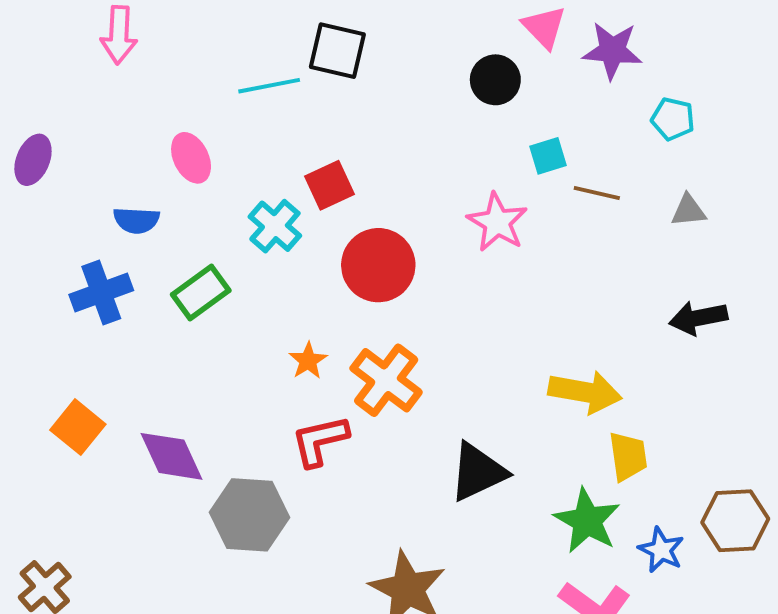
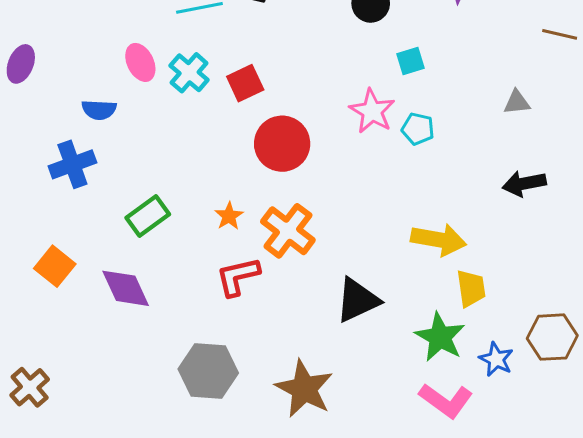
cyan pentagon: (673, 119) -> (418, 129), moved
brown line: (597, 193) -> (560, 34), moved
cyan cross: (275, 226) -> (189, 73), moved
green rectangle: (201, 292) -> (148, 216), moved
gray hexagon: (250, 515) -> (208, 371), moved

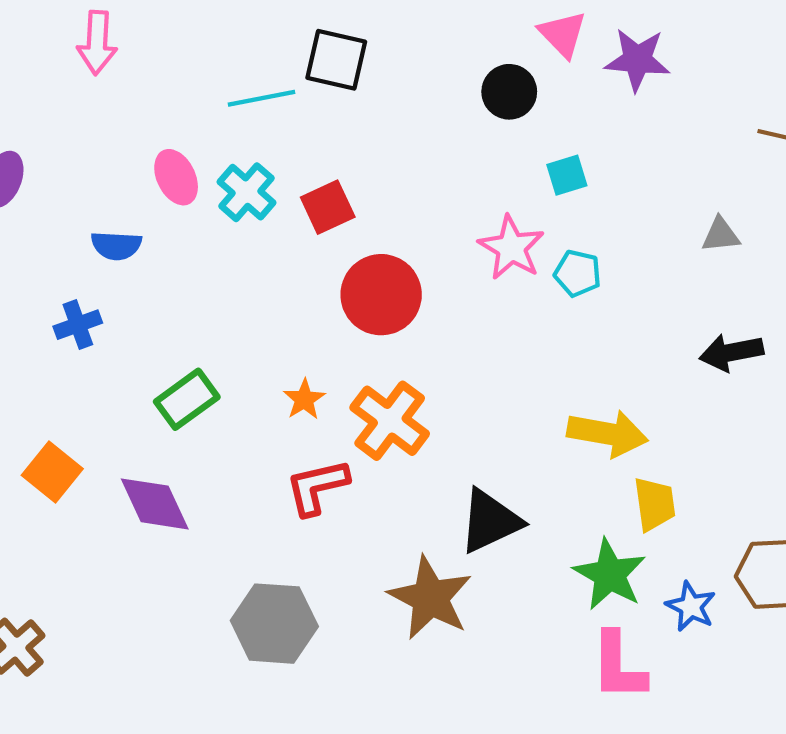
blue cross: (72, 164) -> (78, 325), size x0.7
brown star: (304, 389) -> (430, 598), moved
pink L-shape: (446, 401) -> (618, 666), turned 54

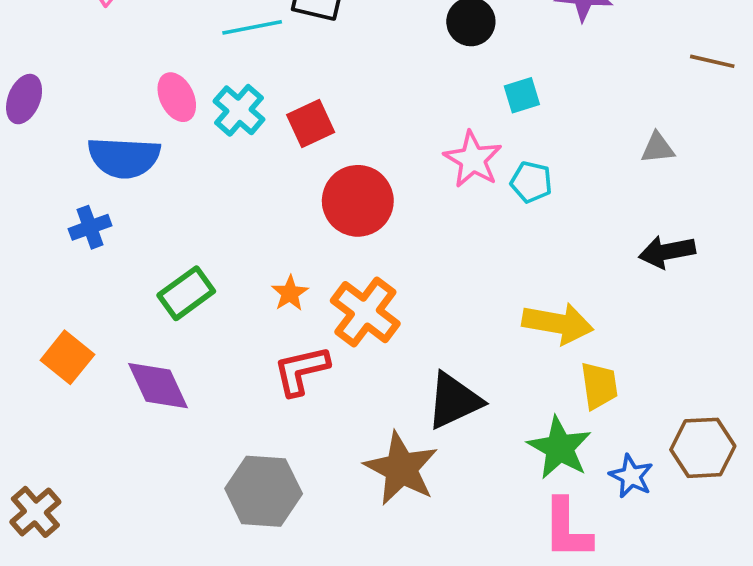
blue semicircle: (116, 246) -> (124, 157), size x1.6

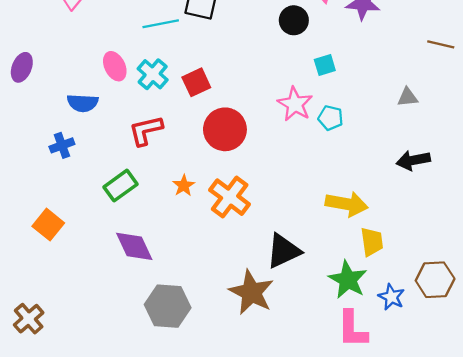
blue semicircle: (124, 157) -> (83, 103), size x0.7
red L-shape: (301, 371) -> (146, 130), moved
purple diamond: (158, 386) -> (134, 246), moved

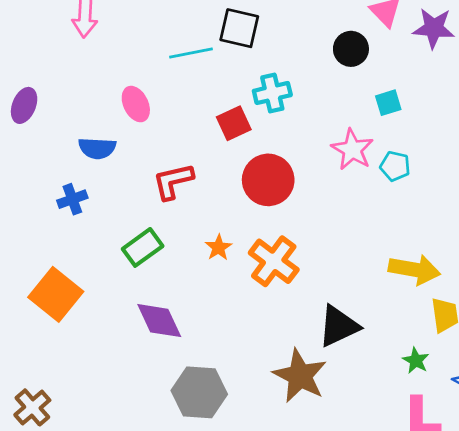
cyan cross: (153, 74) -> (272, 93), moved, turned 36
orange square: (48, 225) -> (56, 294), size x1.4
green star: (348, 280) -> (416, 361), size x0.6

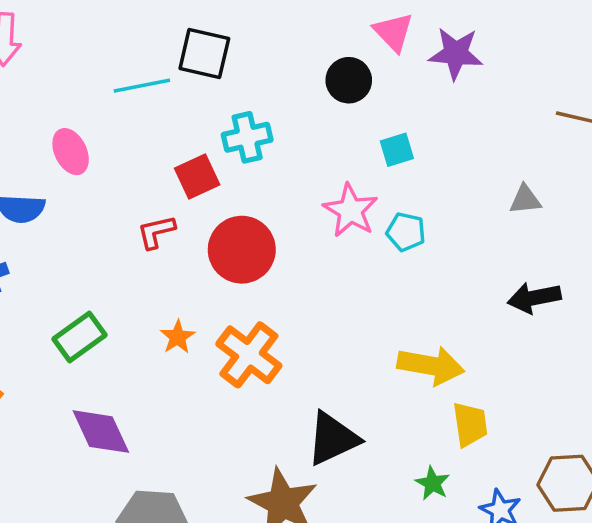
red L-shape: (173, 181) -> (156, 232), moved, size x0.7

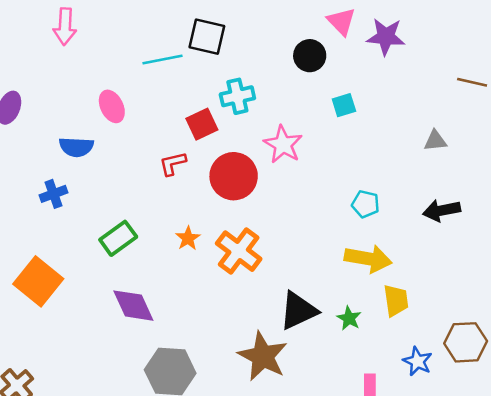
pink star: (351, 210) -> (283, 144), moved
cyan pentagon: (406, 232) -> (366, 204), moved
green star: (433, 483) -> (349, 318), moved

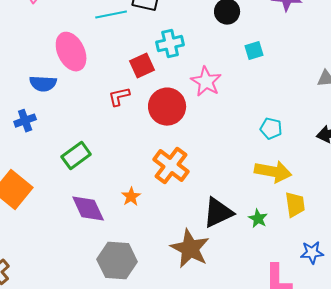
pink ellipse: (112, 106) -> (71, 52), size x1.5
orange star: (188, 238) -> (131, 197), moved
blue star: (418, 361) -> (312, 253), turned -30

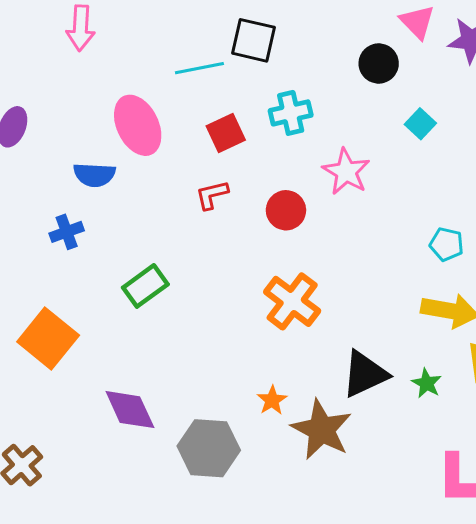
cyan square: (254, 51) -> (420, 124), turned -30
red square: (142, 66) -> (226, 133), moved
red circle: (167, 107) -> (286, 210), size x0.7
orange star: (131, 197) -> (272, 400), moved
purple diamond: (88, 209) -> (130, 410), moved

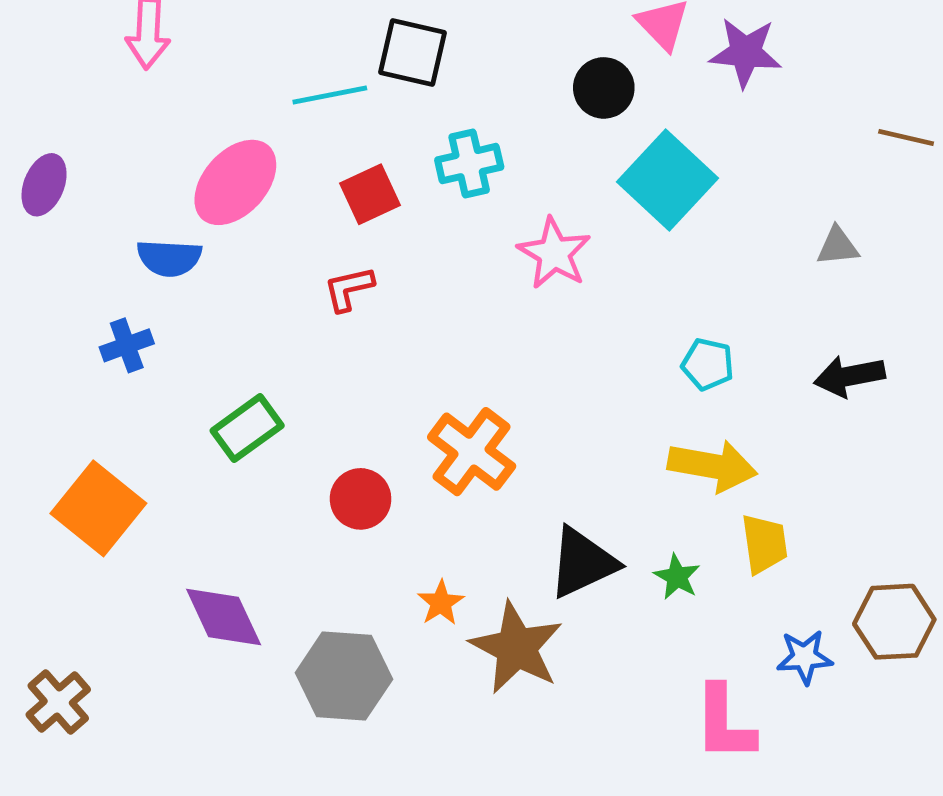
cyan square: (420, 124) -> (668, 180), size x2.0
pink ellipse: (138, 125) -> (235, 182), turned 68
red circle: (286, 210) -> (361, 499), moved

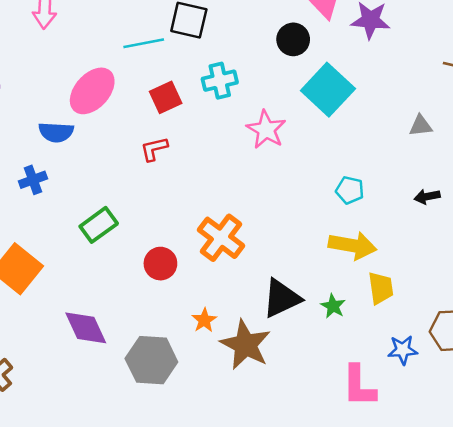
black arrow: (849, 376) -> (427, 197), size x0.7

